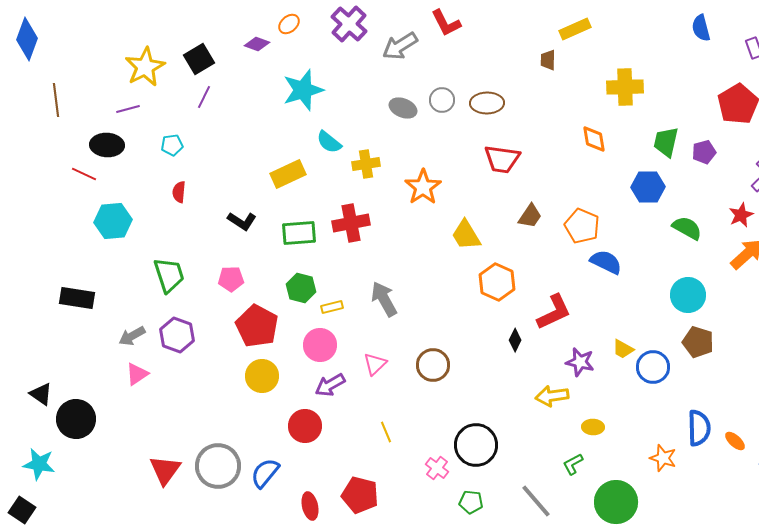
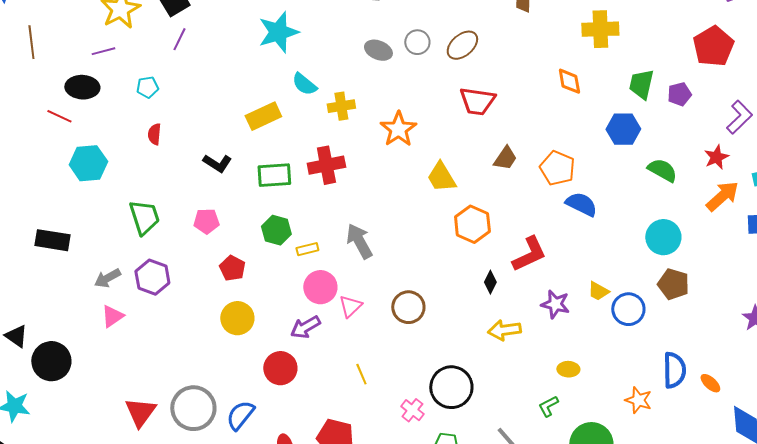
brown ellipse: (487, 103) -> (462, 45), turned -40
red pentagon: (257, 326) -> (232, 268), size x0.6
pink circle: (320, 345) -> (320, 287), moved
yellow arrow: (552, 396) -> (504, 330), moved

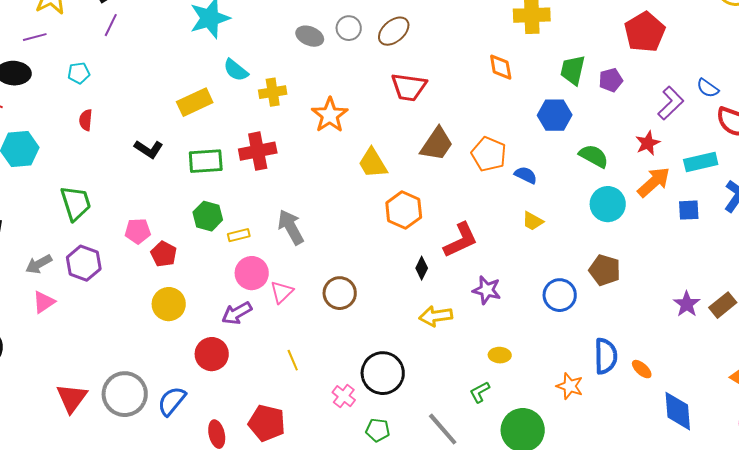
brown trapezoid: (505, 158) -> (437, 144), size x1.4
blue semicircle: (581, 204) -> (526, 175), moved, size x0.7
pink pentagon: (206, 221) -> (138, 231), moved
cyan circle: (663, 237) -> (608, 204), moved
yellow trapezoid: (598, 291) -> (533, 221), moved

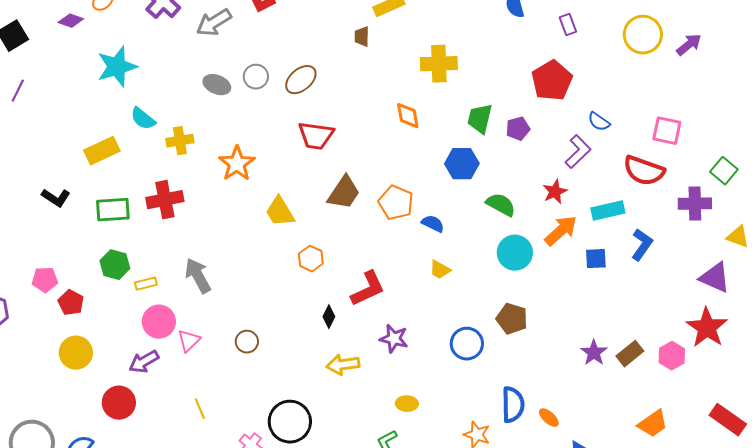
purple line: (111, 25) -> (18, 91), moved
blue semicircle: (708, 88) -> (599, 122), moved
orange hexagon: (404, 210) -> (311, 259), size x0.7
brown circle: (340, 293) -> (247, 342), size x0.7

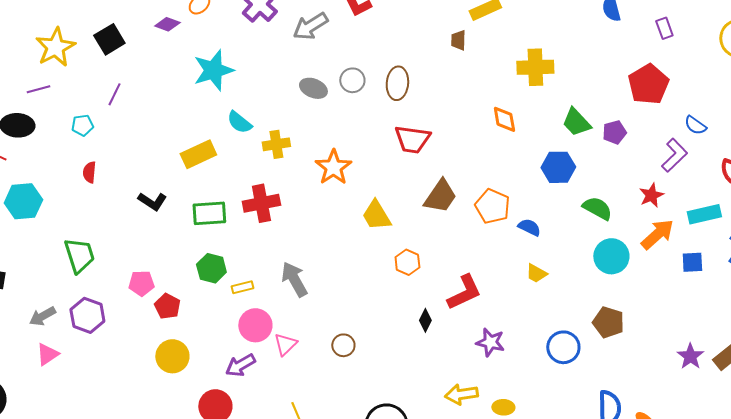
brown ellipse: (301, 80) -> (397, 83), turned -44
green trapezoid: (480, 119) -> (576, 122), turned -56
yellow arrow: (343, 365) -> (461, 394), moved

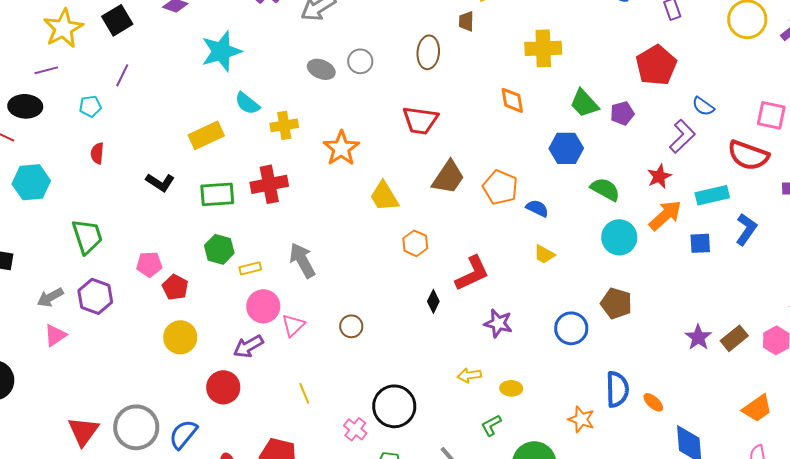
brown ellipse: (397, 83) -> (428, 52), moved
yellow arrow: (461, 394) -> (469, 375), size x0.7

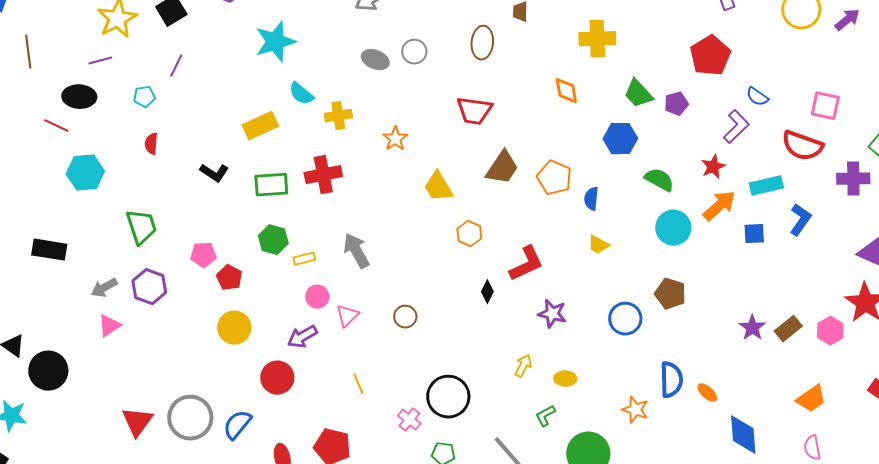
orange star: (341, 148) -> (395, 139), size x0.7
blue semicircle: (537, 208) -> (591, 199), turned -110
pink circle: (263, 306) -> (317, 297), size x0.7
yellow arrow: (469, 375) -> (523, 366), turned 125

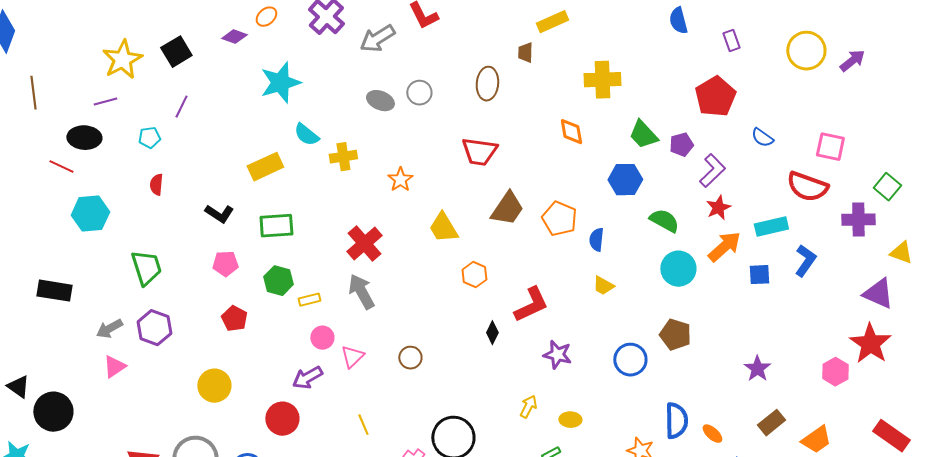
purple L-shape: (736, 127) -> (712, 171), moved
red cross: (323, 175) -> (364, 244), moved, turned -30
pink pentagon: (203, 255) -> (225, 264), moved
yellow circle: (234, 328) -> (214, 386), moved
brown rectangle: (788, 329) -> (771, 423), moved

